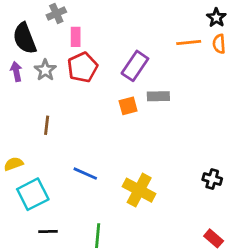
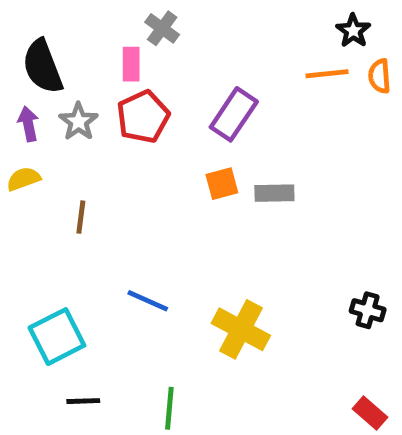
gray cross: (56, 13) -> (162, 28), moved, turned -30
black star: (216, 18) -> (353, 31), moved
gray rectangle: (158, 96) -> (274, 193), moved
yellow semicircle: (14, 164) -> (24, 179), moved

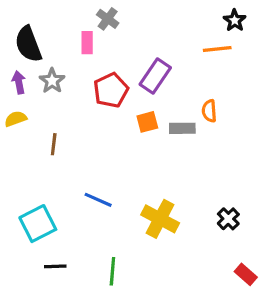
orange semicircle: (380, 76) -> (209, 111), moved
red pentagon: (143, 117) -> (111, 90), moved
black cross: (368, 310) -> (228, 219), moved, turned 30

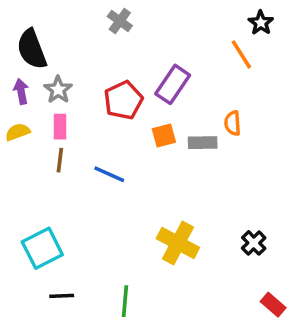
pink rectangle: (87, 43) -> (60, 127), moved
orange line: (217, 49) -> (241, 54), turned 64
blue line: (98, 200) -> (109, 174), moved

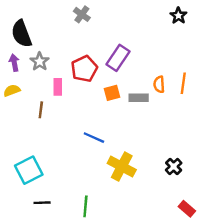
orange line: (241, 54) -> (183, 83), moved, turned 40
pink rectangle: (60, 127) -> (58, 87), moved
blue line: (109, 174) -> (94, 138), moved

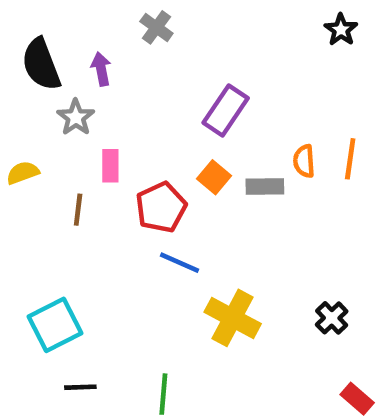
purple arrow: (14, 63) -> (101, 69), moved
red pentagon: (84, 69) -> (161, 207), moved
orange square: (112, 93) -> (214, 177), turned -35

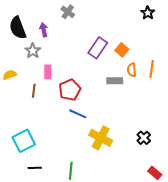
orange square: (214, 177) -> (122, 50), moved

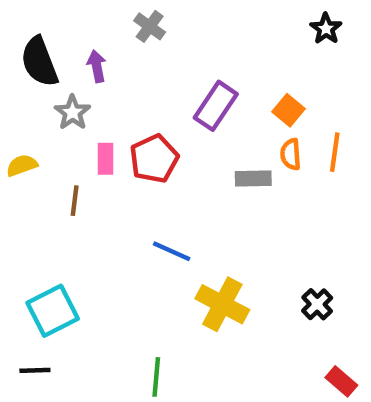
orange square: (122, 50) -> (288, 110), moved
red pentagon: (70, 90) -> (154, 159), moved
black line: (35, 168) -> (35, 370), moved

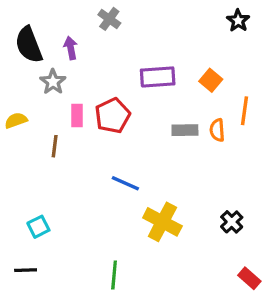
purple rectangle: (216, 106) -> (158, 77), turned 52
orange semicircle: (291, 154) -> (217, 130), moved
cyan square: (53, 311) -> (38, 227), size x0.6

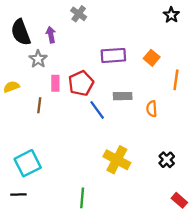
gray rectangle: (185, 130) -> (123, 96), moved
orange semicircle: (217, 130) -> (152, 109), moved
blue line: (125, 183) -> (97, 110), moved, turned 30
cyan square: (38, 227) -> (28, 163), size x1.6

